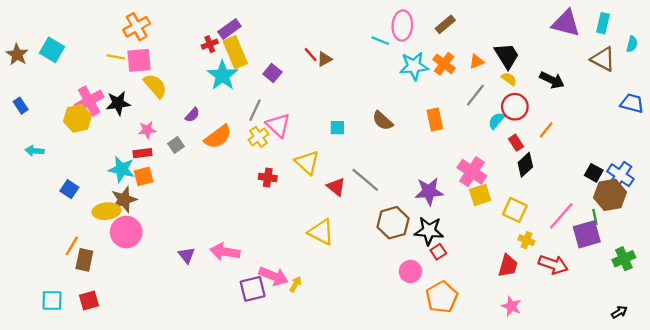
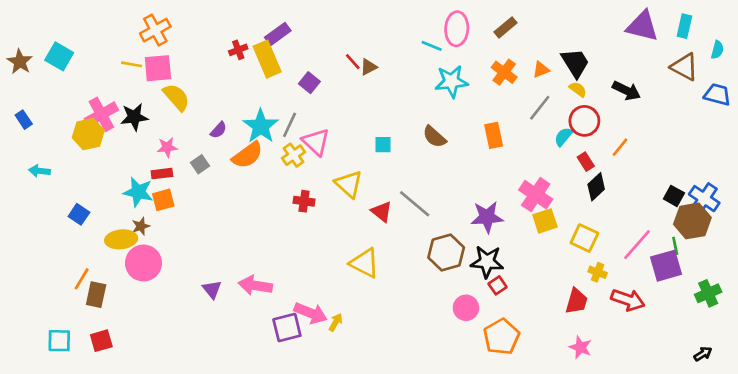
purple rectangle: (229, 29) -> (278, 34), moved
cyan star: (414, 66) -> (451, 81), moved
cyan star: (223, 75) -> (261, 126), moved
blue trapezoid: (632, 103) -> (717, 95), moved
brown star: (124, 200) -> (141, 226), size x0.6

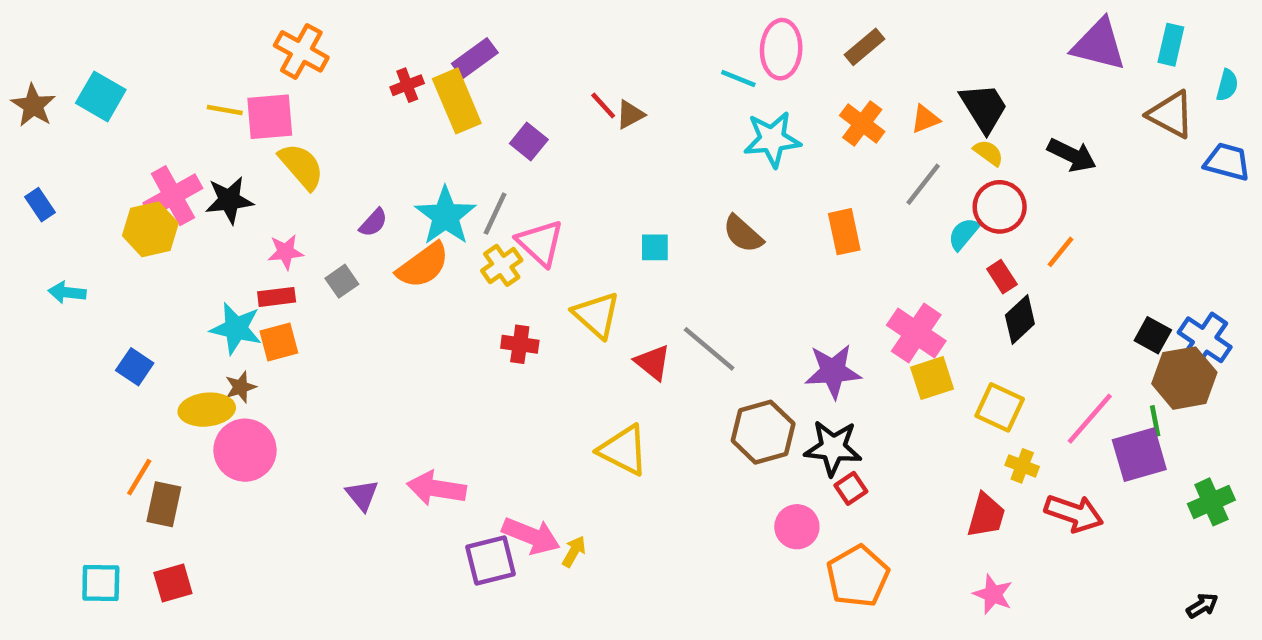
orange cross: (155, 30) -> (301, 51), moved, turned -32

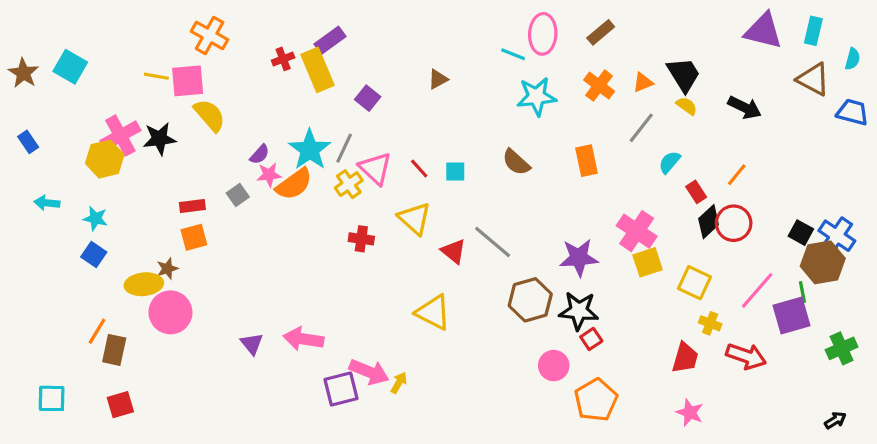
red line: (603, 105) -> (419, 168), moved
red circle: (1000, 207) -> (734, 223), moved
pink star: (286, 252) -> (269, 175), moved
cyan star: (236, 328) -> (95, 219), moved, size x0.7
cyan square: (101, 583) -> (52, 398), moved

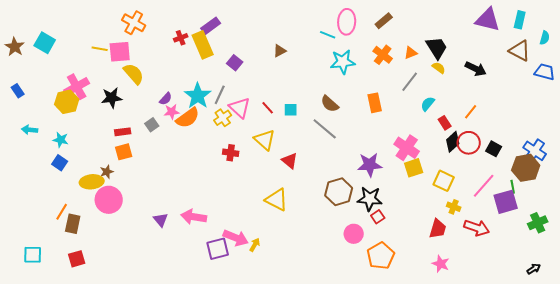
black star: (160, 139) -> (112, 98), moved
black square: (801, 233) -> (494, 149), moved
gray line: (493, 242) -> (325, 129), moved

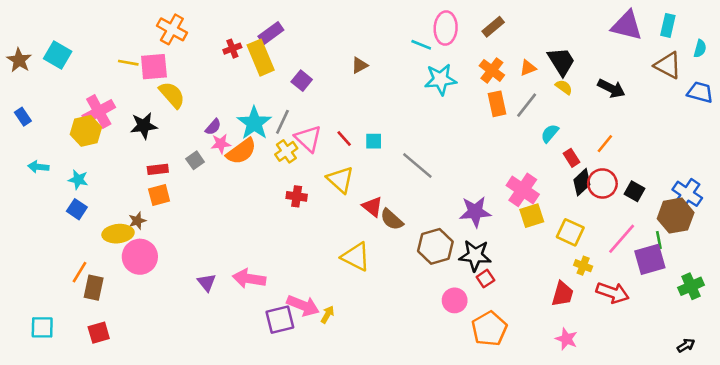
orange rectangle: (375, 103) -> (497, 104), moved
brown semicircle: (330, 104) -> (392, 219), moved

